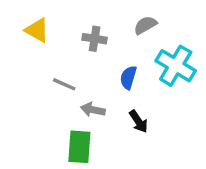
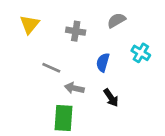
yellow triangle: (37, 30) -> (30, 24), turned 40
cyan cross: (176, 66) -> (141, 53), size x0.6

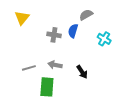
gray cross: (76, 31) -> (54, 35), moved
blue semicircle: (103, 62) -> (73, 31), moved
gray line: (51, 68) -> (29, 68), moved, turned -40

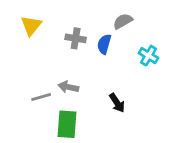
gray cross: (54, 35) -> (76, 38), moved
gray arrow: (55, 65) -> (68, 87), moved

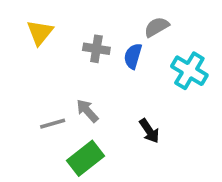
cyan cross: (149, 56) -> (189, 71), size x1.4
gray arrow: (68, 87) -> (87, 111), turned 36
green rectangle: (67, 124) -> (85, 158), turned 48

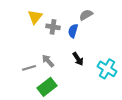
yellow triangle: (40, 32) -> (35, 17), moved
cyan cross: (189, 71) -> (107, 69), moved
black arrow: (149, 131) -> (78, 59), moved

